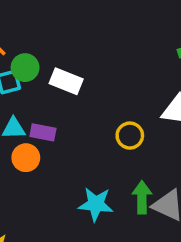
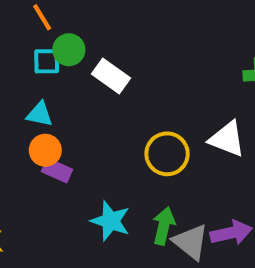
purple rectangle: (43, 132) -> (57, 170), moved
yellow circle: (130, 136) -> (167, 154), size x1.4

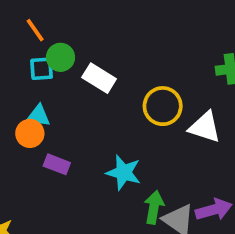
orange circle: (45, 150) -> (30, 133), moved
yellow circle: (167, 154) -> (163, 106), moved
cyan star: (111, 221) -> (124, 173), moved

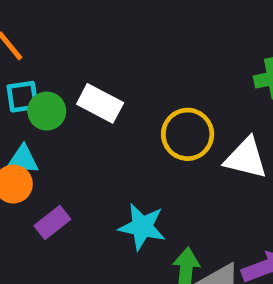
green circle: (60, 57) -> (47, 111), moved
purple rectangle: (57, 164) -> (52, 223), turned -55

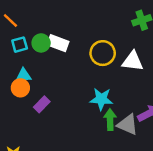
green circle: (47, 111) -> (41, 43), moved
cyan star: (142, 227) -> (101, 99), moved

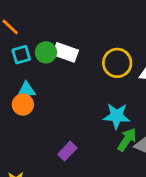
purple rectangle: (42, 104) -> (67, 151), moved
green arrow: (110, 120) -> (127, 140), turned 36

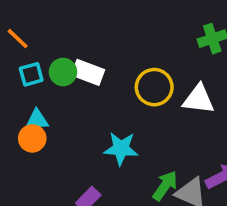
cyan star: (117, 116) -> (121, 148), moved

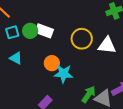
cyan triangle: (37, 120) -> (16, 58), turned 32
orange circle: (32, 138) -> (52, 63), moved

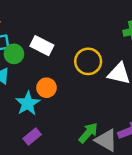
green circle: (30, 31) -> (14, 54), moved
cyan star: (63, 74) -> (28, 103), moved, turned 30

